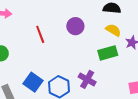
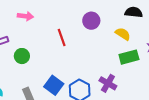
purple circle: (75, 26) -> (91, 21), moved
yellow semicircle: (113, 30) -> (123, 34), moved

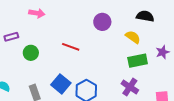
red line: (62, 38) -> (71, 47), moved, turned -54
purple cross: (108, 83) -> (130, 87), moved

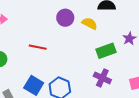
yellow semicircle: (133, 37) -> (90, 23), moved

